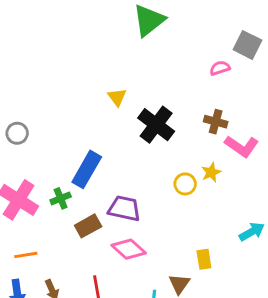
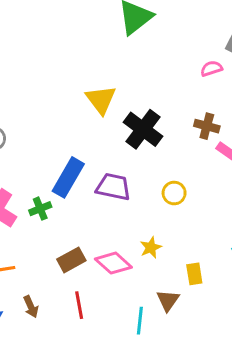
yellow triangle: (117, 97) -> (101, 100), size x1.5
yellow star: (211, 172) -> (151, 247), moved
purple trapezoid: (124, 209) -> (113, 187), moved
brown rectangle: (88, 226) -> (71, 260), moved

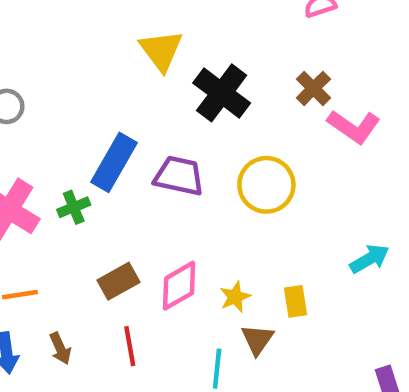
brown cross: (207, 126) -> (313, 88), turned 30
yellow circle: (174, 193) -> (266, 185), size x1.6
yellow star: (151, 247) -> (235, 297), moved
pink diamond: (113, 263) -> (179, 286), turned -72

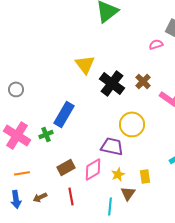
brown cross: (313, 88) -> (143, 81), moved
purple trapezoid: (179, 176) -> (112, 146), moved
brown arrow: (60, 348) -> (40, 197), turned 88

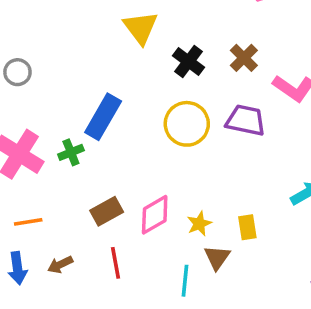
black cross: (112, 83) -> (189, 61), size x0.7
yellow circle: (132, 124) -> (187, 124), moved
purple trapezoid: (112, 146) -> (246, 120), moved

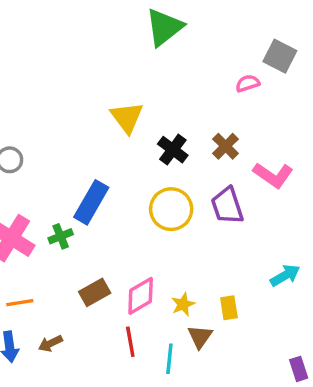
purple trapezoid: (246, 120) -> (227, 206), turned -120
red line: (115, 263) -> (130, 342), moved

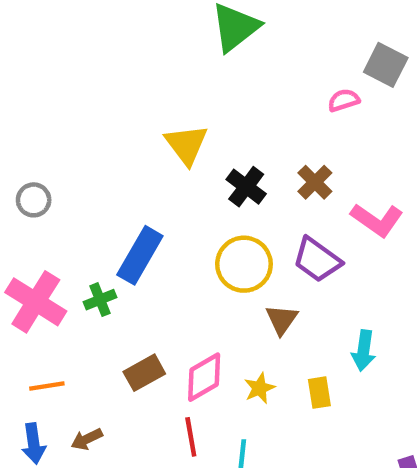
purple trapezoid: (227, 206) -> (317, 260), turned -36
cyan arrow: (285, 275) -> (364, 351), moved, turned 128
brown triangle: (200, 337) -> (282, 320), moved

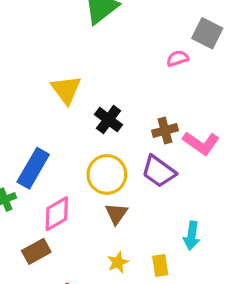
brown cross: (315, 182) -> (165, 131), moved, turned 30
brown triangle: (282, 320) -> (116, 214), moved
pink diamond: (204, 377) -> (57, 214), moved

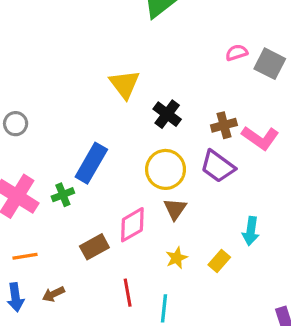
gray square: (207, 33) -> (270, 64), moved
pink diamond: (57, 214) -> (132, 225), moved
yellow rectangle: (160, 265) -> (219, 261), turned 50

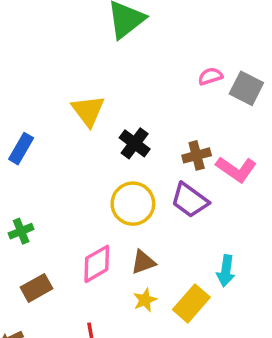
blue rectangle: (91, 163) -> (21, 149), moved, size x0.7
brown triangle: (175, 209) -> (143, 262), moved, turned 35
brown rectangle: (94, 247) -> (37, 288), moved
yellow rectangle: (219, 261) -> (191, 303), size x1.5

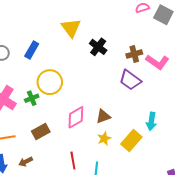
yellow circle: (133, 204) -> (50, 82), moved

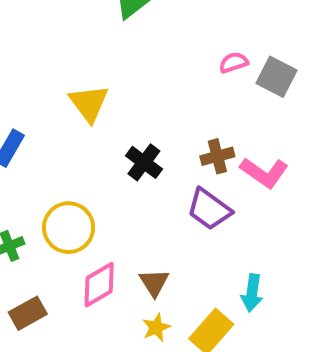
black cross: (98, 47) -> (144, 162), moved
yellow circle: (50, 82) -> (69, 228), moved
brown triangle: (103, 116) -> (154, 283), turned -42

